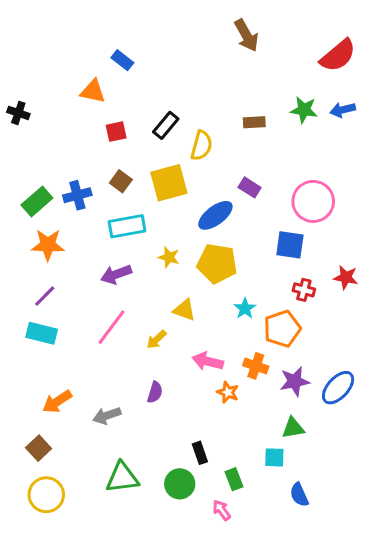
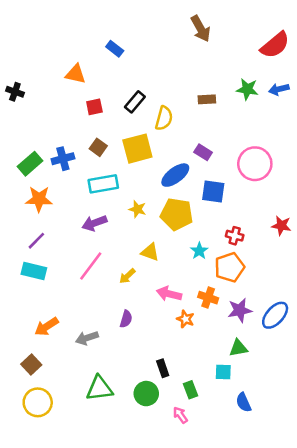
blue rectangle: (122, 60) -> (115, 49), moved
blue square: (290, 245) -> (213, 191), moved
red cross: (304, 290) -> (235, 236), moved

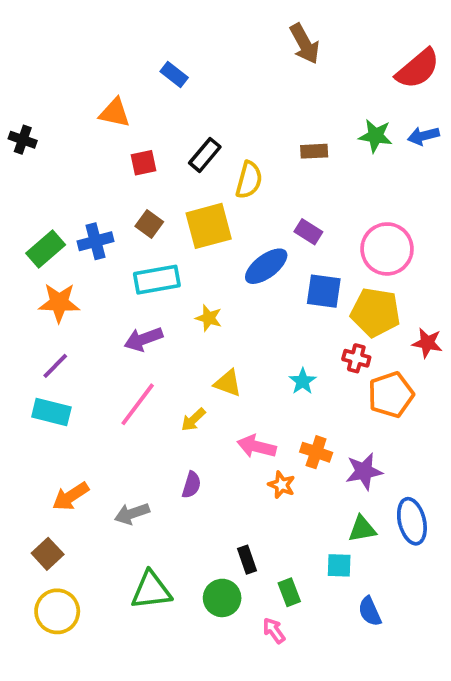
yellow pentagon: (177, 214) -> (375, 312), moved
orange pentagon: (230, 267) -> (391, 395), moved
blue ellipse: (275, 315) -> (412, 521), moved, turned -56

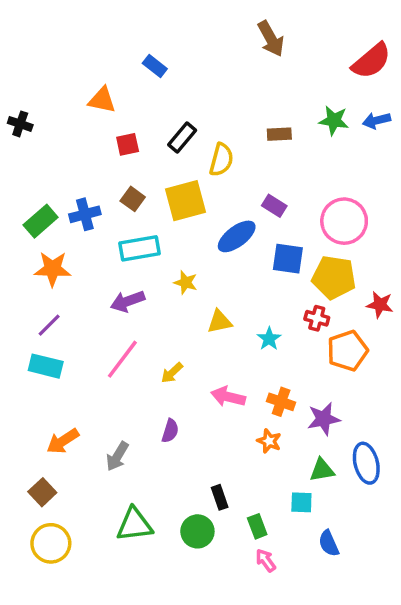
yellow triangle: (228, 383) -> (220, 322), moved, turned -32
orange star: (282, 485) -> (269, 441), moved
gray arrow: (132, 514) -> (117, 456), turned -40
pink arrow: (274, 631) -> (266, 560), moved

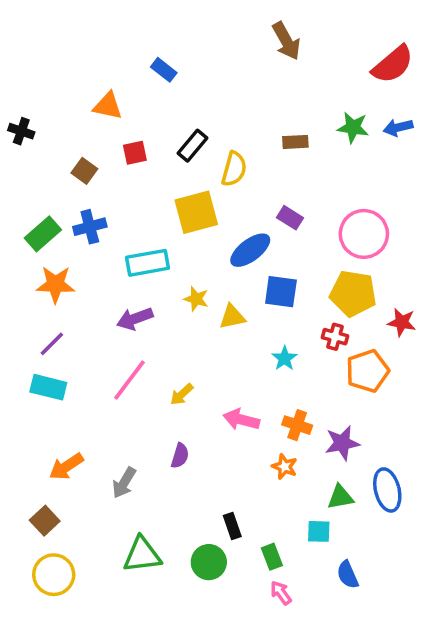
brown square: (133, 199) -> (84, 171), moved
blue square: (288, 259) -> (281, 292), moved
yellow triangle: (220, 322) -> (232, 317), moved

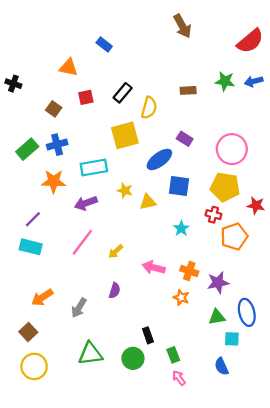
orange star: (56, 284) -> (54, 181), moved
cyan square: (319, 531) -> (232, 339), moved

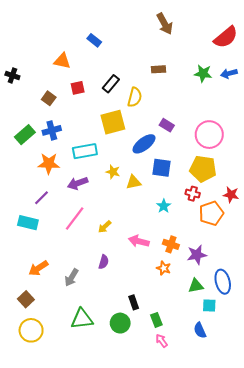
brown rectangle: (188, 90) -> (158, 69), moved
red star: (256, 205) -> (231, 195), moved
purple line: (33, 219) -> (41, 198), moved

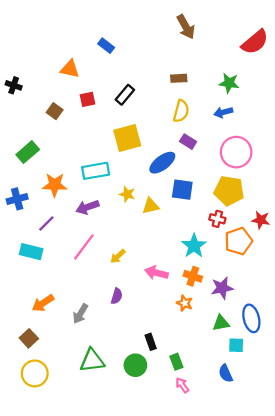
blue arrow: (229, 73) -> (223, 112), moved
yellow semicircle: (135, 97) -> (181, 111), moved
blue cross: (52, 130) -> (17, 199), moved
cyan star: (164, 206) -> (194, 246), moved, size x1.5

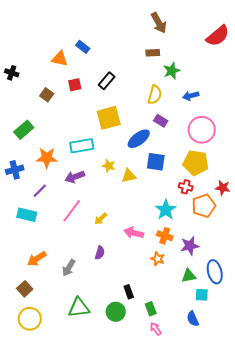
blue rectangle: (106, 46) -> (83, 47), moved
brown rectangle: (179, 78) -> (153, 53), moved
green star: (229, 83) -> (172, 71), moved, turned -30

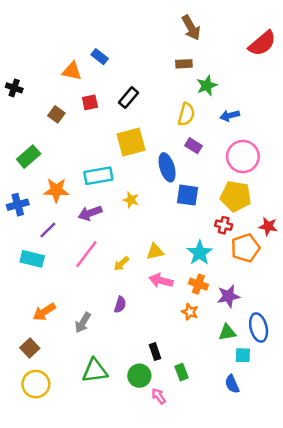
blue ellipse: (139, 139) -> (167, 167), turned -70
yellow triangle: (129, 176) -> (155, 252), moved
pink arrow: (156, 329) -> (159, 396), moved

